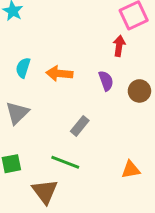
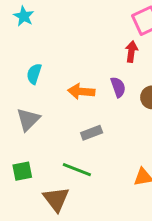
orange arrow: (59, 74) -> (81, 91), moved
gray rectangle: (80, 126) -> (92, 133), turned 30

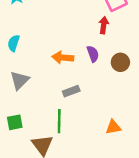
cyan semicircle: (34, 74) -> (14, 43), moved
green line: (77, 170) -> (59, 121), turned 70

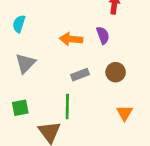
brown circle: (120, 62) -> (116, 72), moved
orange triangle: (113, 127) -> (124, 113), turned -49

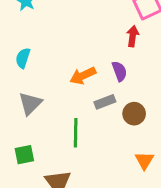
orange arrow: (71, 39) -> (83, 76), turned -30
gray rectangle: (80, 75) -> (105, 102), moved
green line: (67, 107) -> (76, 133), moved

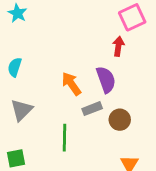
purple semicircle: (119, 71) -> (106, 80), size x1.4
orange arrow: (83, 76) -> (71, 84), turned 80

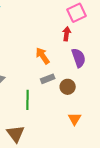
purple semicircle: (106, 80) -> (79, 58), moved
orange arrow: (71, 84) -> (43, 56), moved

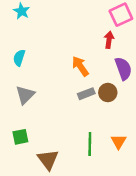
brown circle: (68, 87) -> (108, 93), moved
green line: (28, 100) -> (90, 144), moved

